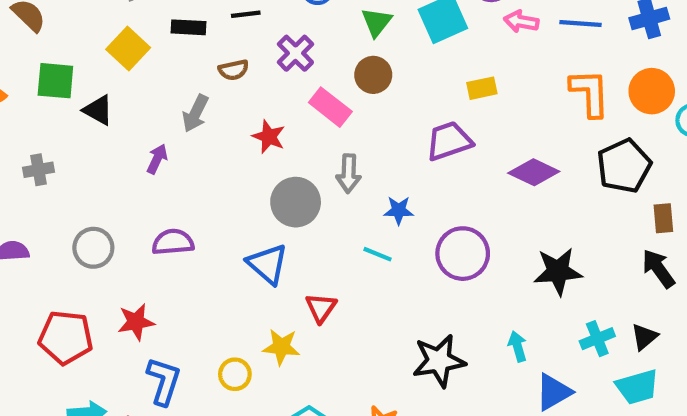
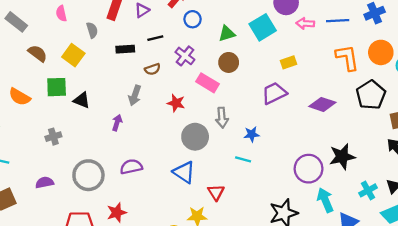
green triangle: (376, 22) -> (227, 34), turned 42
yellow square: (128, 49) -> (73, 55), moved
gray circle: (93, 248) -> (88, 175), size x1.4
purple circle: (463, 254) -> (309, 169), moved
cyan arrow: (518, 346) -> (325, 200), size x1.5

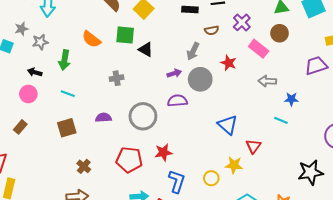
gray arrow: (222, 118) -> (267, 81), turned 90
purple arrow: (117, 123) -> (174, 73), turned 48
gray circle: (195, 137) -> (200, 79), moved
purple semicircle: (131, 167) -> (177, 101), moved

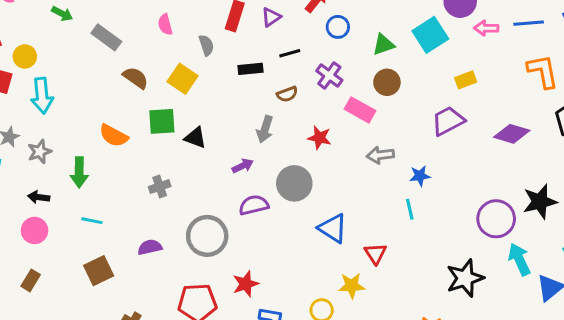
gray circle: (200, 79) -> (294, 183), moved
cyan line: (281, 120) -> (410, 209), turned 64

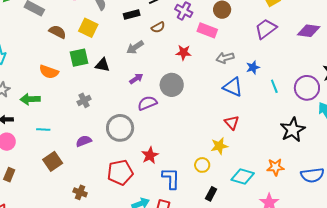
gray arrow: (265, 129) -> (135, 47), moved, turned 48
green arrow: (79, 172) -> (30, 99), turned 96
cyan line: (410, 209) -> (274, 86), moved
blue triangle: (333, 228) -> (233, 87), moved

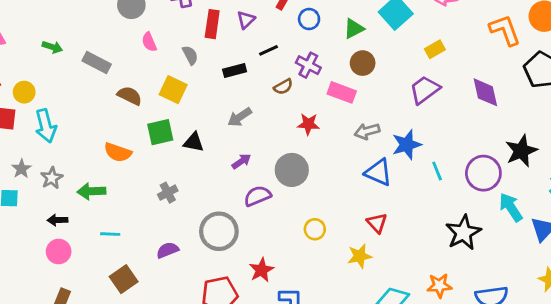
brown semicircle: (158, 27) -> (283, 87), moved
purple diamond: (309, 31) -> (485, 92), turned 70
blue star: (253, 67) -> (407, 145), size x1.5
yellow circle: (202, 165) -> (315, 229), moved

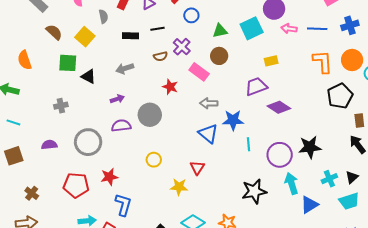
purple diamond: (485, 92) -> (279, 107), moved, turned -60
orange semicircle: (118, 152) -> (25, 60), moved, turned 36

